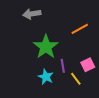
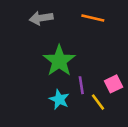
orange line: (80, 29) -> (93, 18), moved, turned 42

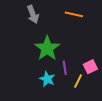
gray arrow: (41, 18) -> (33, 14), turned -102
yellow line: (98, 102) -> (78, 81), turned 64

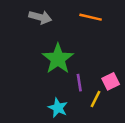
gray arrow: (33, 14) -> (40, 17), turned -54
cyan star: (47, 79) -> (58, 108), moved

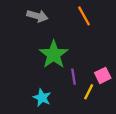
orange line: (91, 17) -> (84, 16), turned 48
cyan star: (58, 108) -> (42, 98), moved

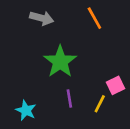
purple line: (74, 77) -> (69, 99), moved
cyan star: (42, 98) -> (26, 110), moved

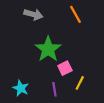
pink square: (115, 85) -> (65, 68), moved
purple line: (69, 99) -> (54, 89), moved

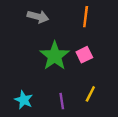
orange line: (76, 14) -> (86, 17), turned 36
pink square: (65, 68) -> (84, 55), moved

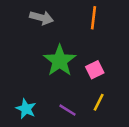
pink square: (84, 55) -> (95, 70), moved
purple line: (62, 101) -> (68, 110), turned -49

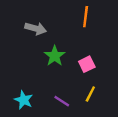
gray arrow: (41, 18) -> (36, 28), moved
green star: (60, 61) -> (55, 56), size x0.7

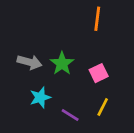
gray arrow: (36, 28) -> (29, 62), moved
cyan star: (24, 100) -> (40, 97), moved, turned 30

